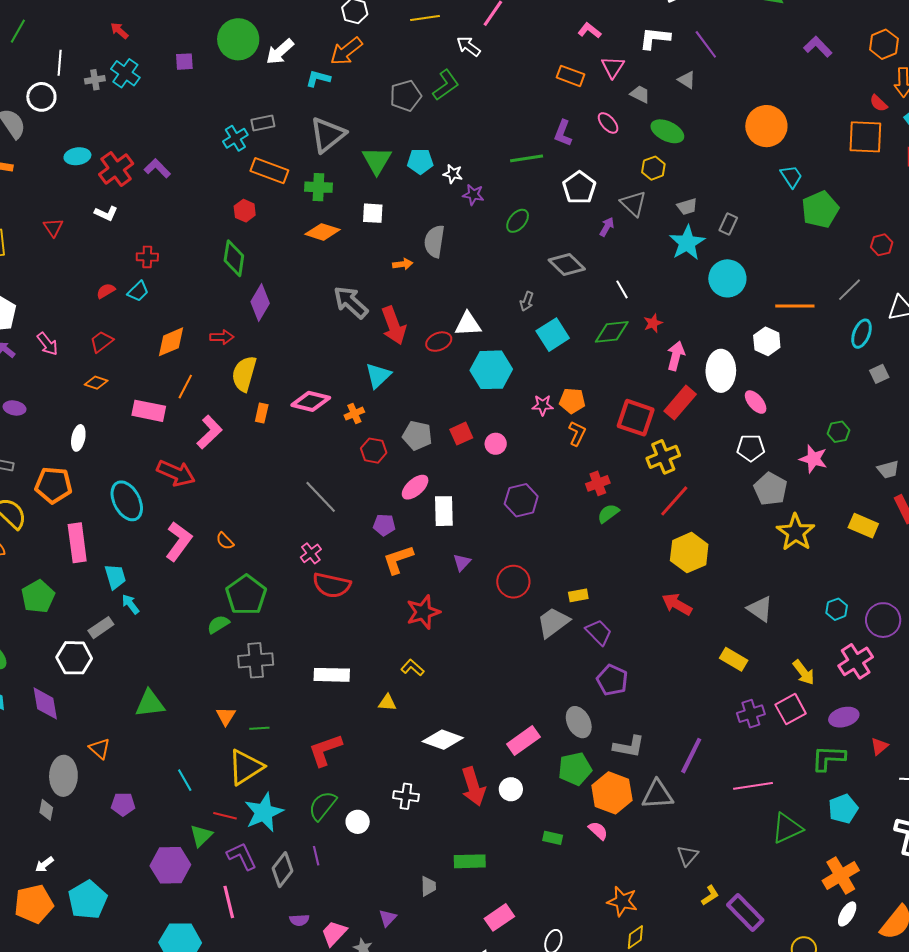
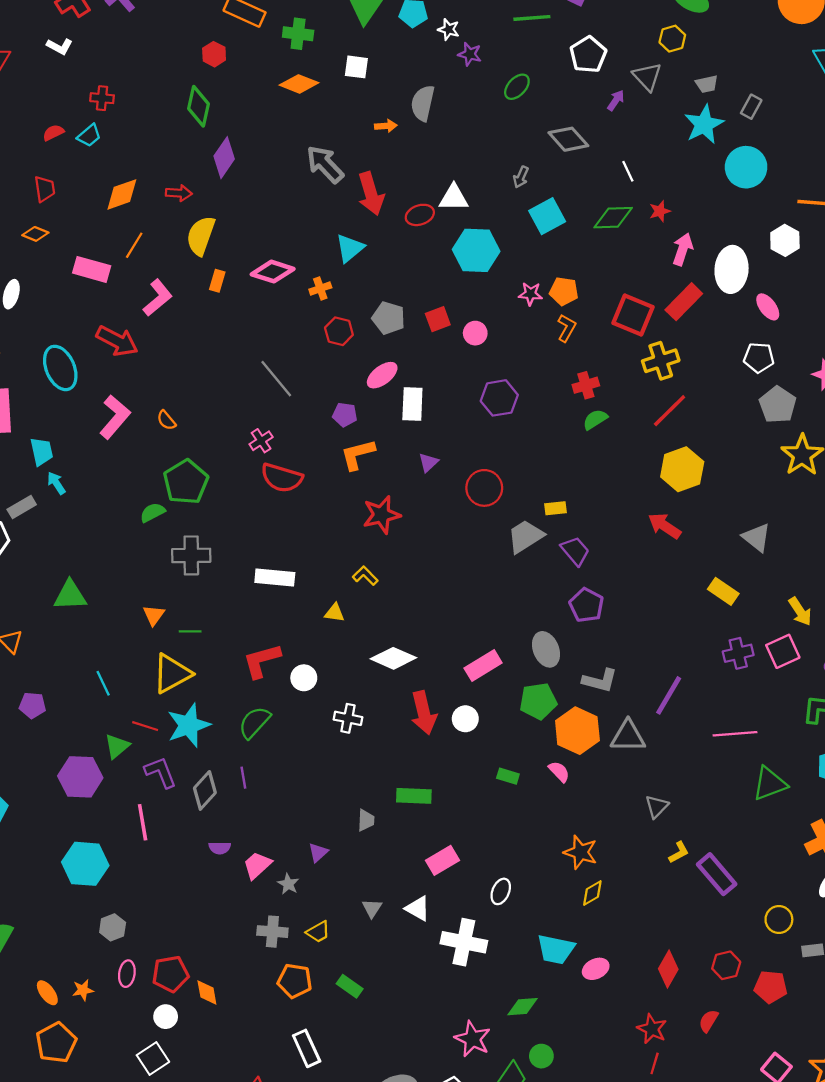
red trapezoid: (102, 342) -> (45, 189), turned 115
white circle: (358, 822) -> (304, 678), moved

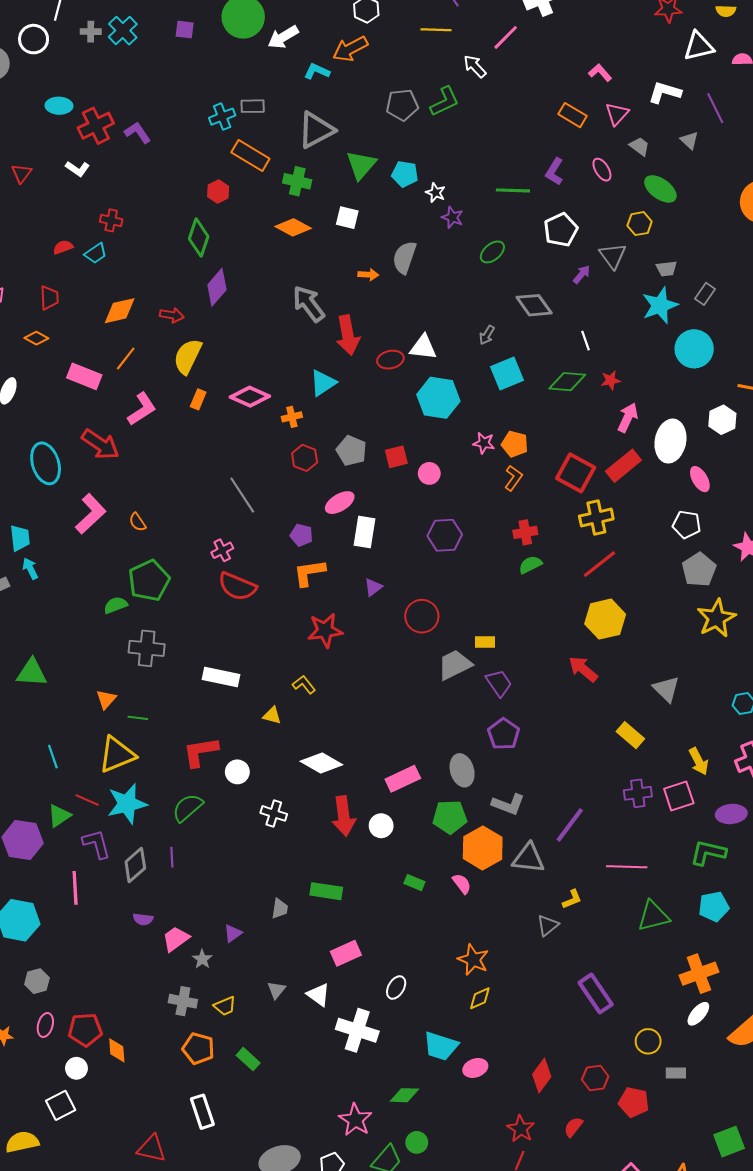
yellow L-shape: (679, 852) -> (572, 899), moved

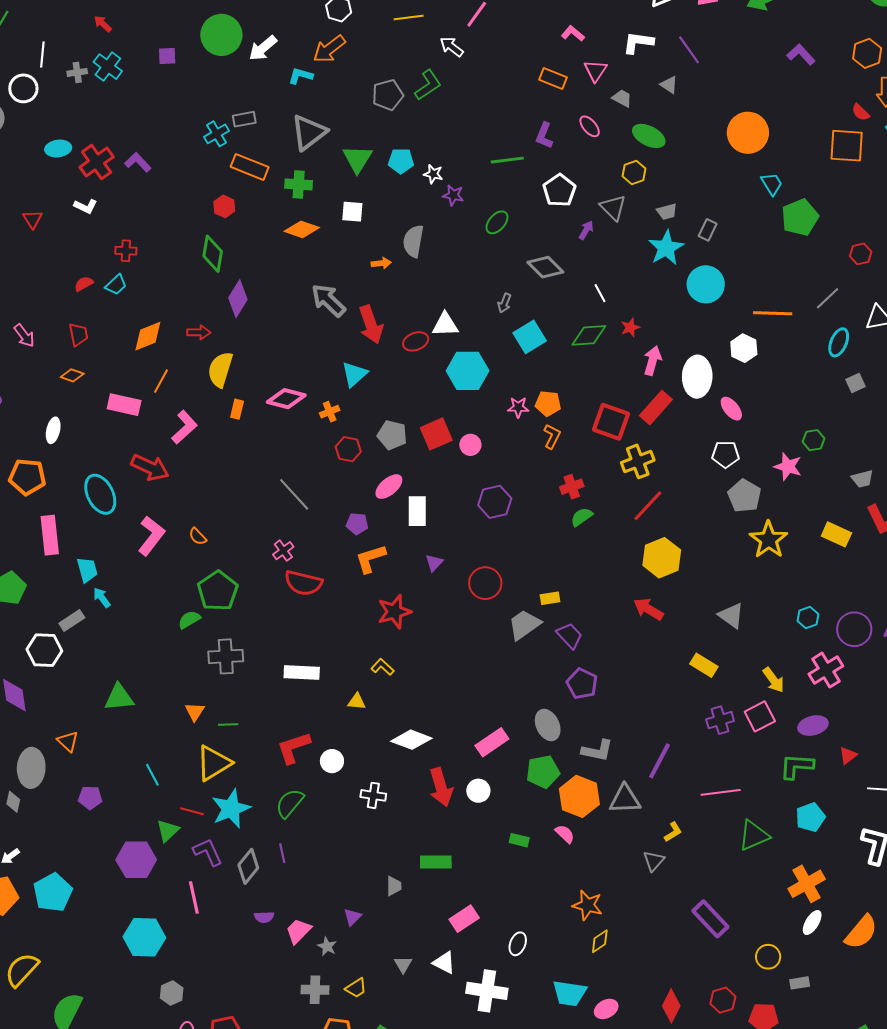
red square: (396, 457) -> (436, 434), size x1.4

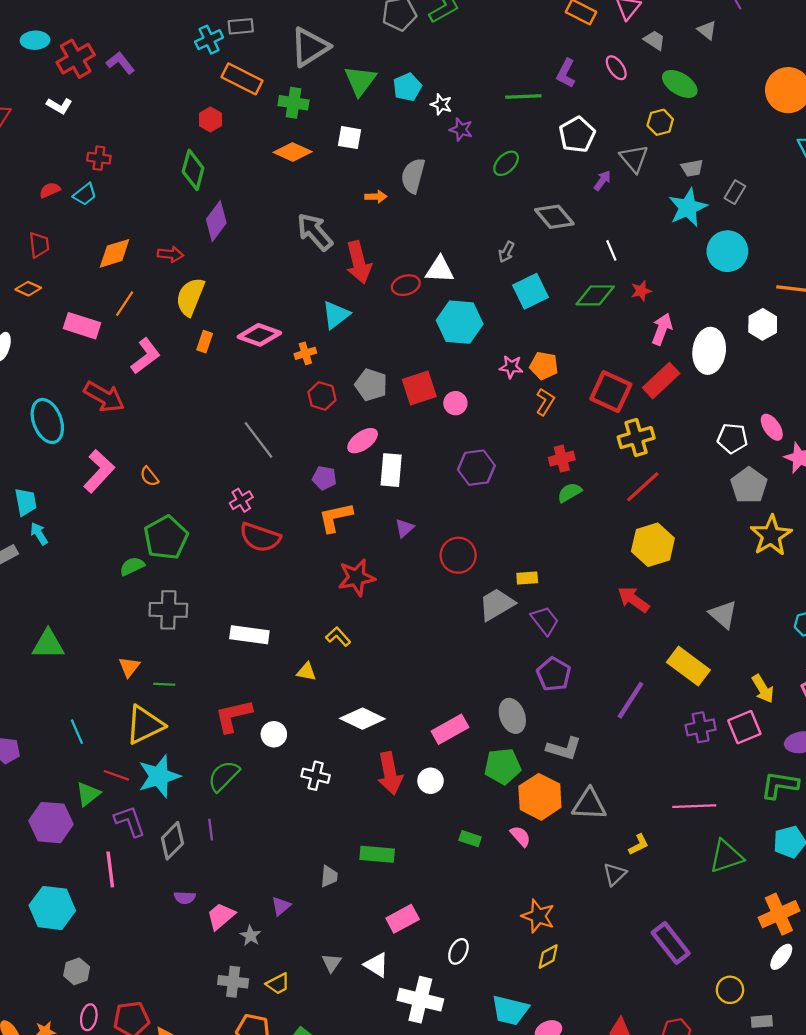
cyan pentagon: (401, 161) -> (407, 87), turned -30
pink ellipse: (731, 409) -> (772, 427), moved
yellow rectangle: (704, 665) -> (688, 666), size x1.4
purple line: (659, 761) -> (630, 700), moved

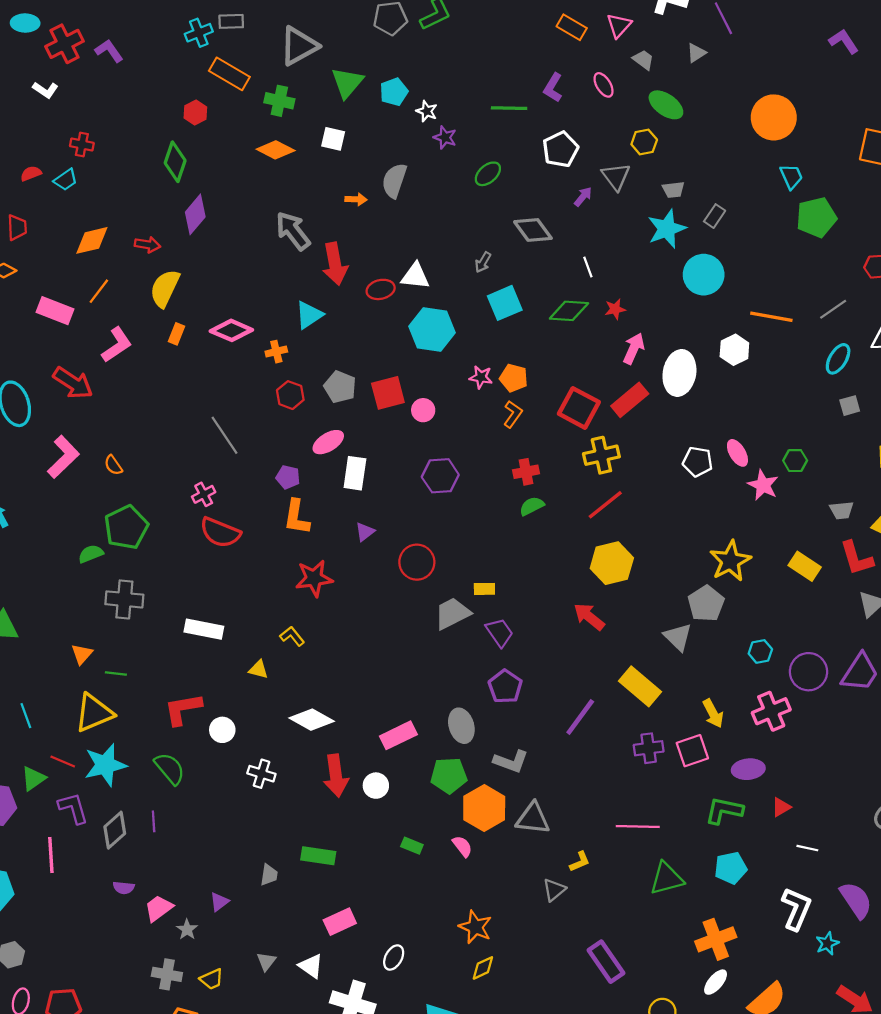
gray triangle: (707, 30) -> (696, 53), turned 45
gray pentagon: (749, 485) -> (706, 603), moved
orange L-shape: (335, 517) -> (297, 517), turned -72
green semicircle: (224, 776) -> (170, 769), turned 92

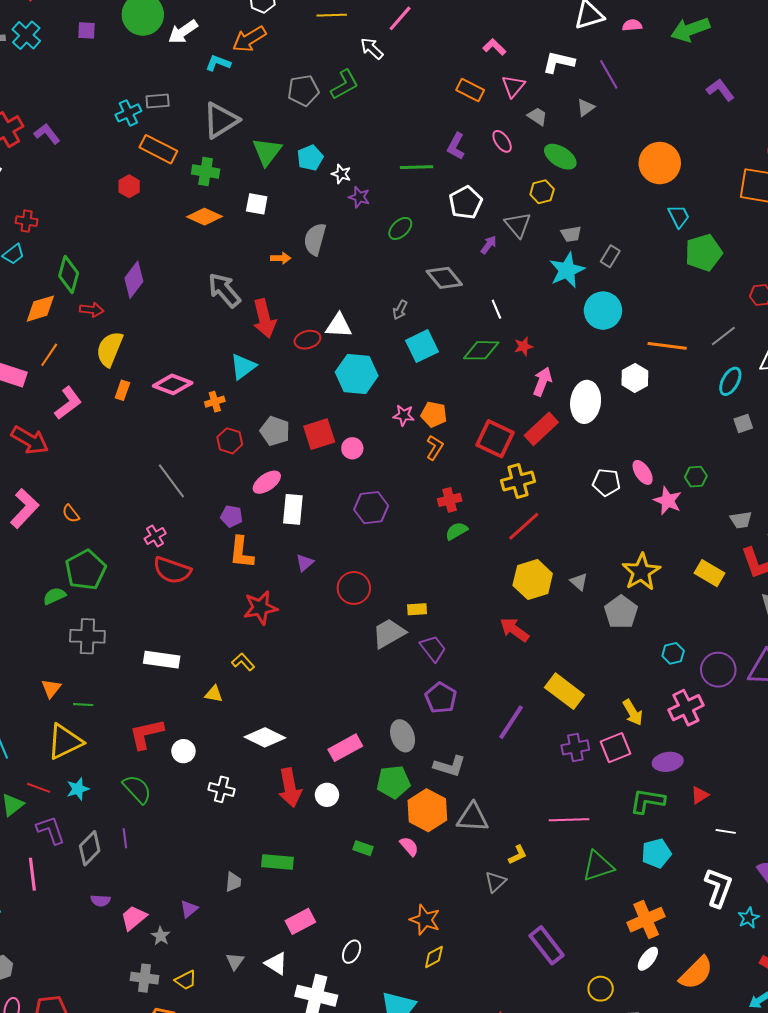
green diamond: (175, 162) -> (69, 274), moved
gray triangle: (678, 637) -> (579, 582), moved, size x0.7
cyan star: (105, 765) -> (78, 789), size x0.6

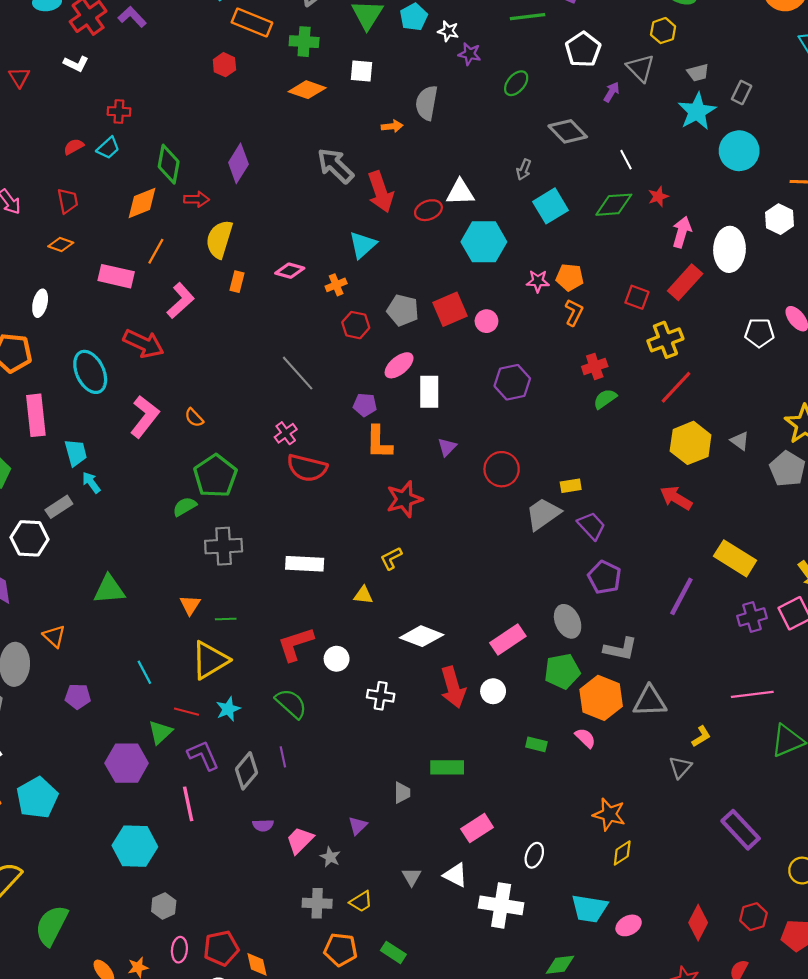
pink diamond: (173, 384) -> (290, 271), size x0.7
red square: (495, 439) -> (637, 297), size x0.6
yellow L-shape: (243, 662) -> (391, 558), turned -70

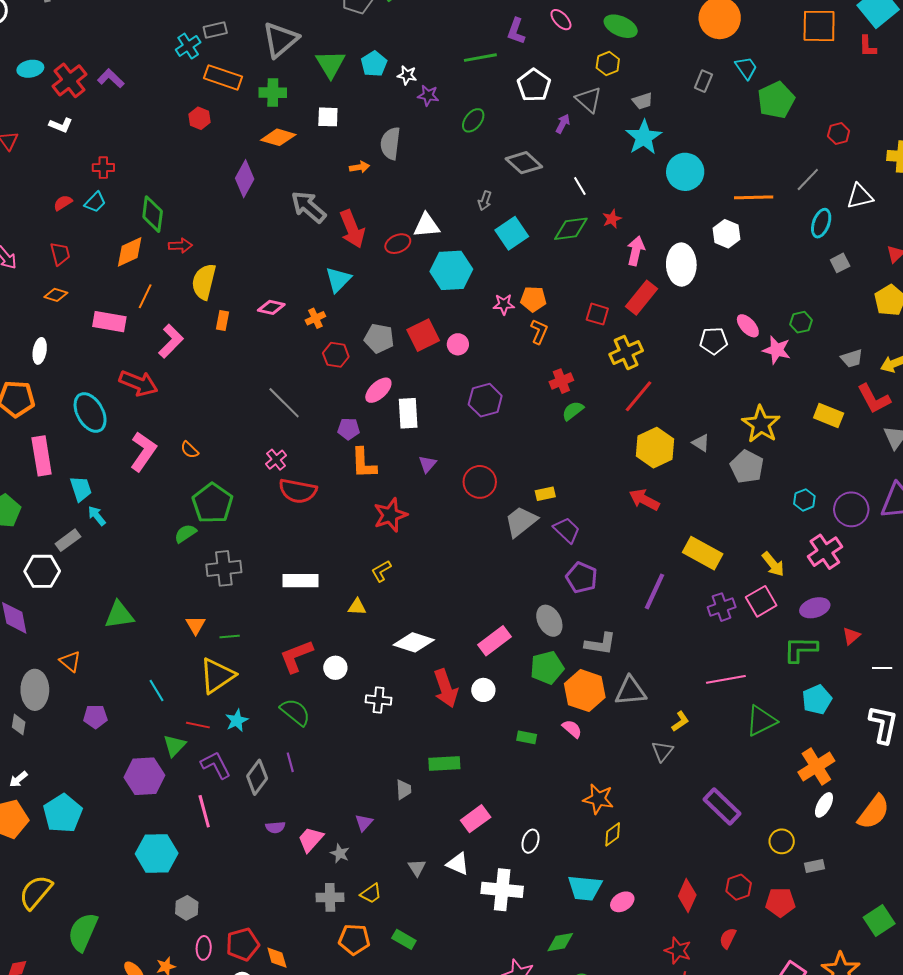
gray rectangle: (742, 93) -> (703, 81), moved
purple diamond: (238, 163) -> (245, 179), moved

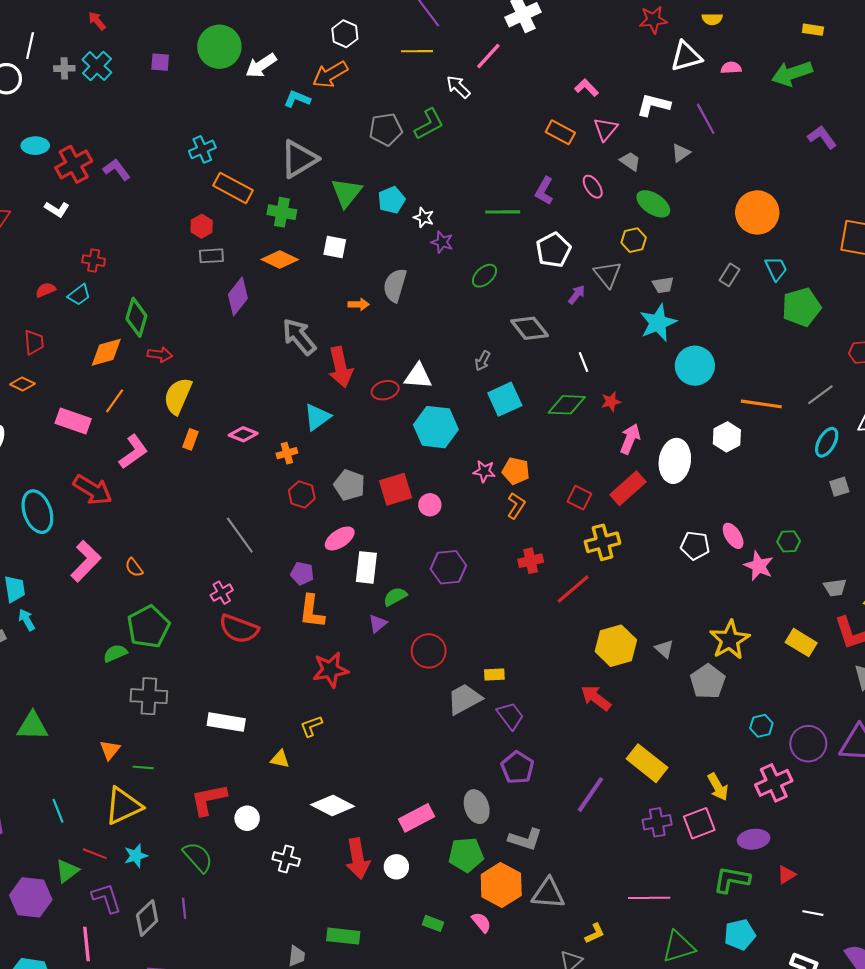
gray rectangle: (215, 30) -> (211, 256), moved
red line: (639, 396) -> (573, 589), moved
green semicircle: (573, 411) -> (395, 597), moved

